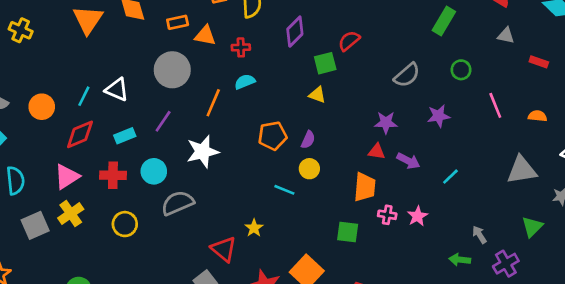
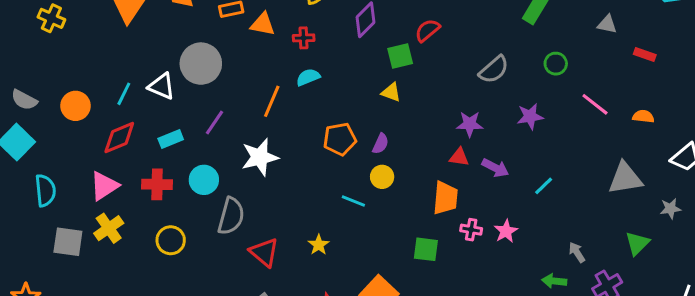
gray circle: (172, 70) -> (201, 64), moved
pink line: (495, 105) -> (595, 104), turned -30
gray semicircle: (178, 203) -> (231, 216), turned 128
gray square: (35, 225) -> (68, 242), turned 32
red triangle: (224, 249) -> (264, 252), moved

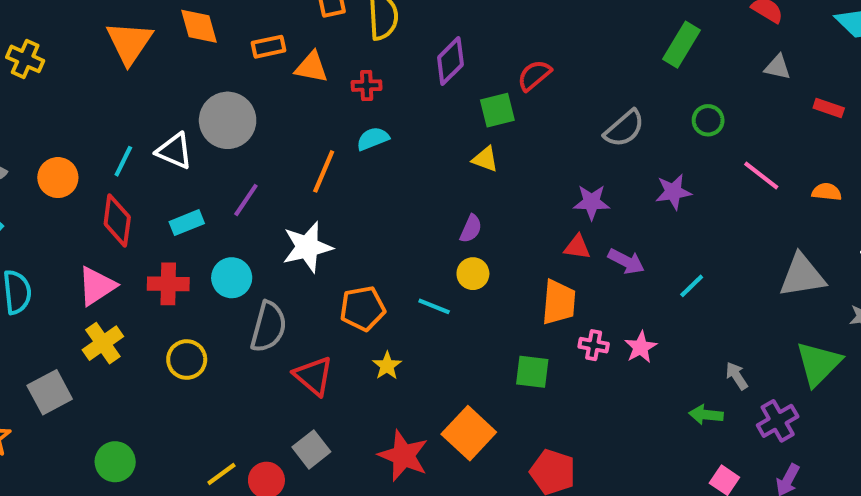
red diamond: (119, 138) -> (117, 220), turned -60
orange pentagon: (340, 139) -> (363, 308), moved
gray square: (68, 242) -> (50, 392), moved, turned -36
green triangle: (637, 243) -> (818, 364), size x1.4

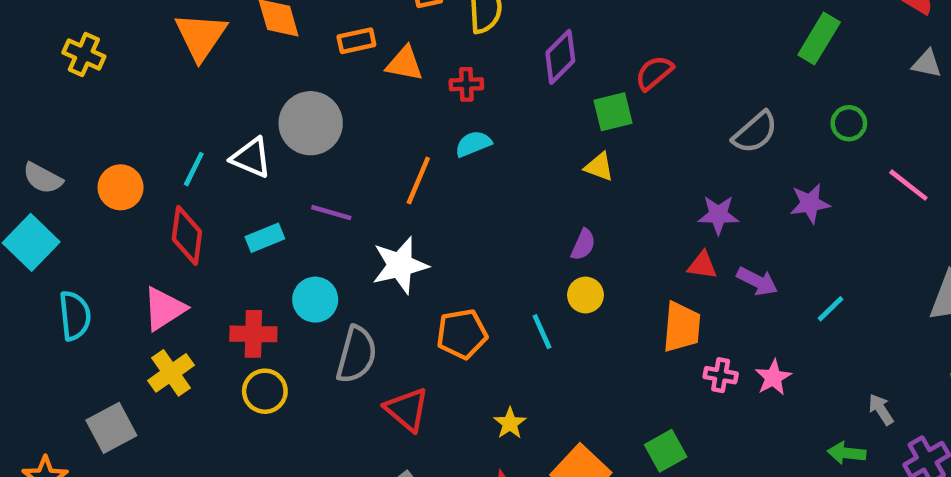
purple line: (246, 200) -> (331, 213), turned 72
red cross: (168, 284) -> (253, 334), moved
cyan line: (434, 306) -> (542, 332), turned 44
yellow star: (387, 366) -> (510, 423), moved
green square: (532, 372) -> (666, 451), moved, turned -36

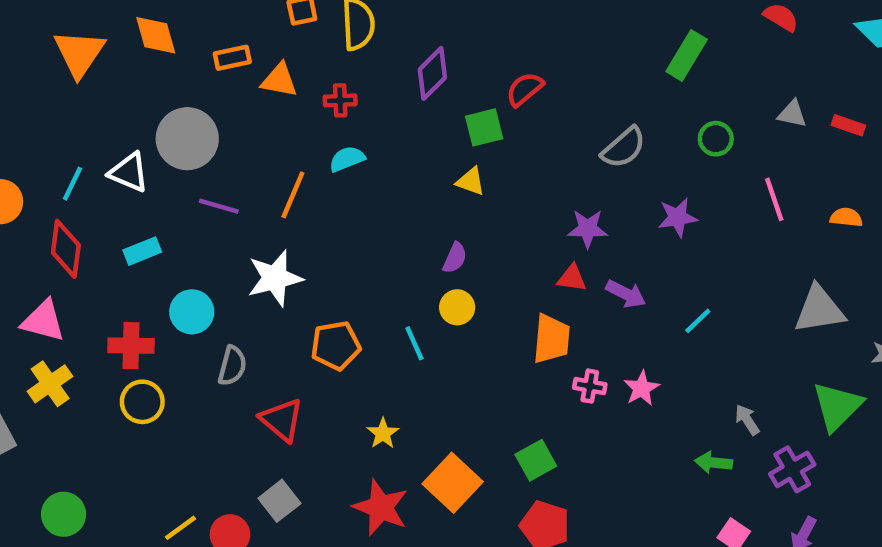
gray triangle: (927, 64) -> (792, 114), moved
pink line: (908, 185) -> (774, 199), turned 33
purple line: (331, 213) -> (219, 206), moved
pink triangle: (164, 309) -> (43, 321), turned 48
gray semicircle: (356, 355) -> (232, 366), size x0.7

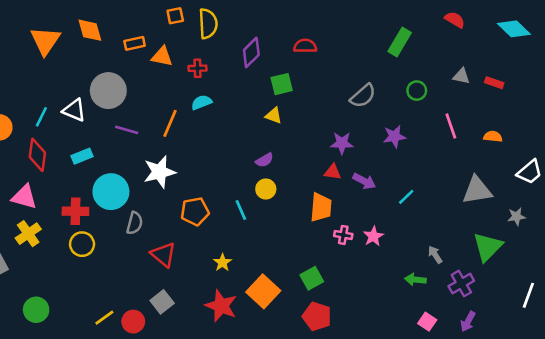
red semicircle: (525, 89) -> (305, 46), moved, turned 40
purple semicircle: (455, 258) -> (264, 160), turned 36
cyan circle: (192, 312) -> (111, 192), size x1.4

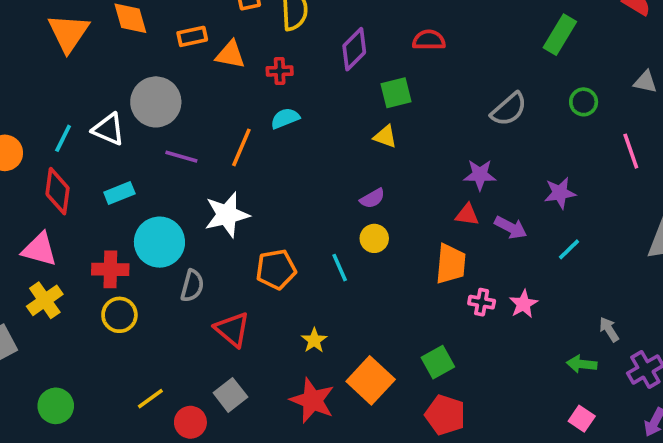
purple star: (394, 137) -> (560, 193), moved
yellow line: (104, 318) -> (150, 399), moved
pink square: (427, 322) -> (582, 419), moved

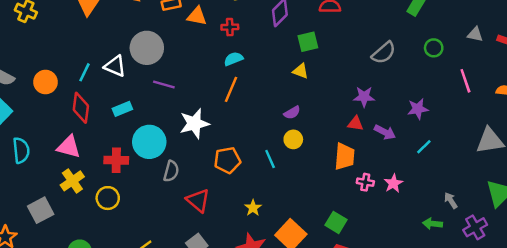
orange line: (241, 147) -> (231, 89), moved
yellow circle: (119, 315) -> (108, 198), moved
green square: (438, 362) -> (336, 222), turned -30

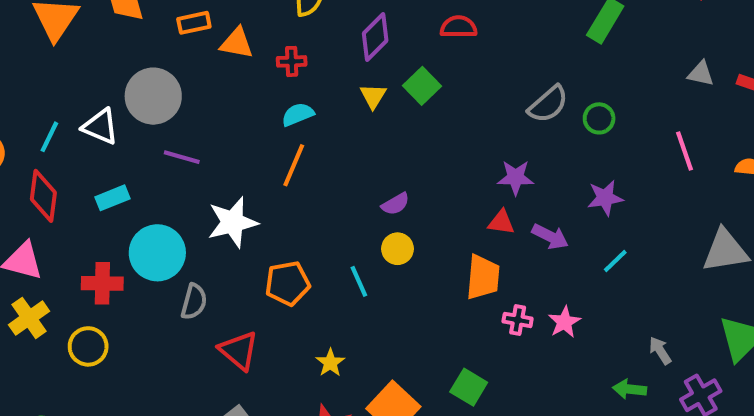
green square: (308, 42) -> (422, 86), turned -30
green circle: (434, 48) -> (599, 118), moved
yellow triangle: (301, 71) -> (373, 96), moved, turned 42

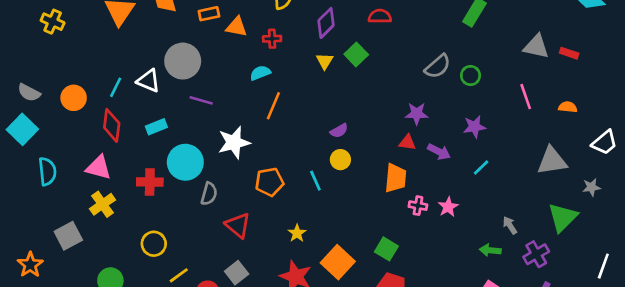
gray triangle: (701, 74) -> (536, 47), size x1.5
cyan semicircle: (298, 114) -> (260, 73), moved
yellow circle: (88, 346) -> (154, 244), moved

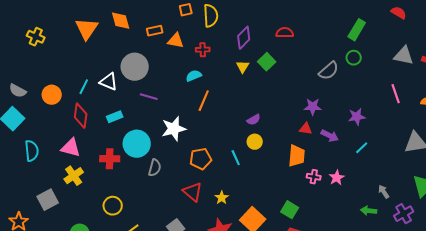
green circle: (471, 75) -> (354, 58), moved
red triangle: (238, 225) -> (193, 192), moved

